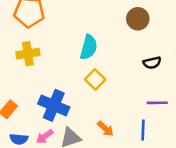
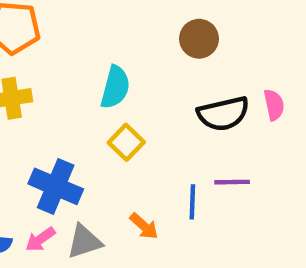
black semicircle: (152, 63) -> (223, 114), size x1.6
blue line: (143, 130) -> (192, 202), moved

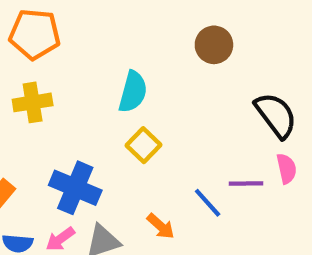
pink semicircle: (274, 105) -> (287, 169), moved
black semicircle: (223, 114) -> (276, 115), moved, turned -114
blue line: (192, 202) -> (208, 203), turned -44

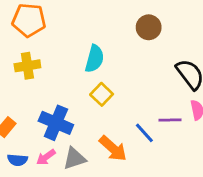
orange arrow: (161, 226) -> (113, 149), size x1.5

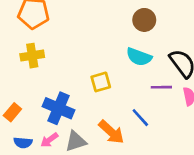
cyan semicircle: (94, 59) -> (139, 57), moved, turned 95
yellow square: (102, 94) -> (101, 82), turned 30
purple line: (170, 120) -> (161, 87), moved

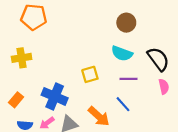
yellow cross: (32, 56) -> (22, 58), moved
purple line: (161, 87) -> (129, 79), moved

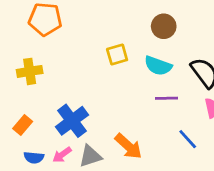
yellow square: (90, 74) -> (117, 55), moved
blue cross: (55, 96) -> (72, 121), turned 30
blue line: (123, 104) -> (188, 139), moved

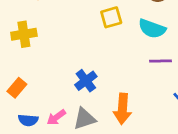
blue cross: (72, 121) -> (86, 81), moved, size x0.7
orange arrow: (128, 146) -> (122, 109), turned 52

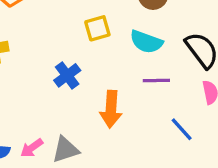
blue cross: (86, 81) -> (67, 75), moved
orange arrow: (122, 109) -> (111, 109), moved

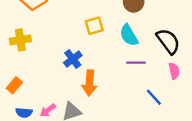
cyan semicircle: (146, 42) -> (129, 35), turned 40
orange arrow: (111, 109) -> (90, 83), moved

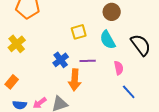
yellow cross: (20, 40) -> (17, 44), turned -30
purple line: (136, 63) -> (88, 61), moved
pink semicircle: (174, 71) -> (119, 68), moved

